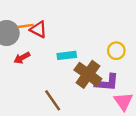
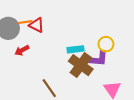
cyan rectangle: (67, 55) -> (75, 49), moved
purple L-shape: (107, 83) -> (98, 59), moved

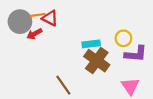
red arrow: (22, 50) -> (34, 34), moved
purple L-shape: (98, 59) -> (136, 54), moved

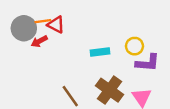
brown cross: (97, 61) -> (109, 90), moved

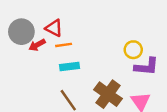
orange line: (43, 21) -> (64, 45), moved
cyan rectangle: (100, 52) -> (70, 67), moved

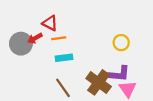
gray circle: (21, 32) -> (21, 44), moved
purple L-shape: (146, 67) -> (119, 74), moved

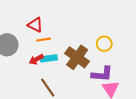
red arrow: (35, 38) -> (36, 59), moved
brown cross: (99, 82) -> (77, 57), moved

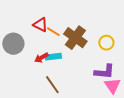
orange line: (44, 40) -> (53, 32), moved, turned 40
brown cross: (77, 57) -> (75, 38), moved

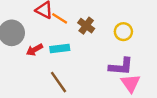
brown cross: (75, 38) -> (86, 26), size x0.6
red arrow: (41, 58) -> (34, 50), moved

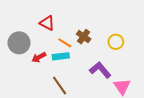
orange line: (60, 18) -> (65, 43), moved
purple L-shape: (121, 66) -> (100, 70), moved, turned -135

